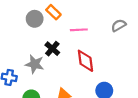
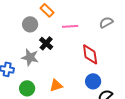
gray circle: (35, 19) -> (30, 24), moved
red diamond: (85, 61) -> (90, 54), moved

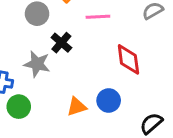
blue circle: (93, 81) -> (109, 100), moved
green circle: (27, 88) -> (19, 107), moved

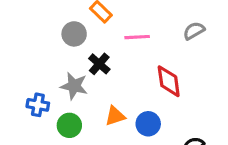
green circle: (19, 107) -> (69, 125), moved
orange triangle: (77, 107) -> (115, 116), moved

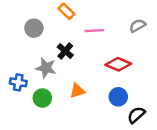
gray circle: (74, 34) -> (34, 28), moved
red diamond: (169, 81) -> (118, 64), turned -60
blue circle: (148, 124) -> (118, 97), moved

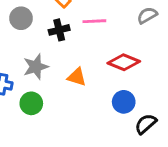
black cross: (65, 51) -> (59, 30), moved, turned 35
gray star: (46, 68) -> (36, 67), turned -30
orange triangle: (77, 91) -> (77, 77), moved, turned 35

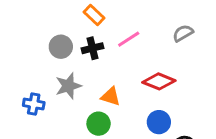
gray circle: (21, 18) -> (61, 47), moved
pink line: (94, 21) -> (129, 39), turned -30
green circle: (31, 103) -> (99, 124), moved

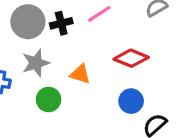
gray circle: (61, 47) -> (28, 22), size x1.4
green circle: (99, 124) -> (49, 99), moved

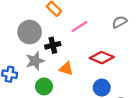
black cross: (61, 23) -> (53, 45), moved

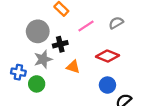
gray semicircle: (119, 22) -> (116, 23), moved
green circle: (44, 86) -> (37, 84), moved

